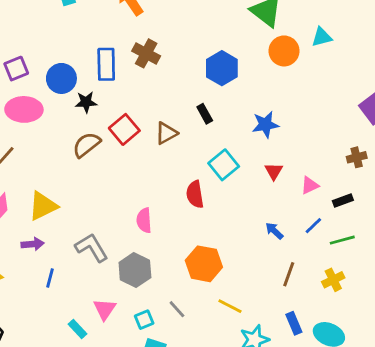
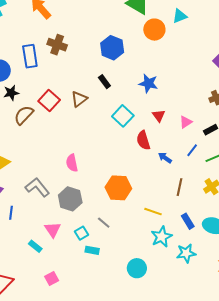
black star: (86, 102) -> (11, 93), moved
blue star: (265, 125) -> (148, 83), turned 30
red semicircle: (195, 194) -> (143, 140), moved
yellow line: (230, 306) -> (153, 212), moved

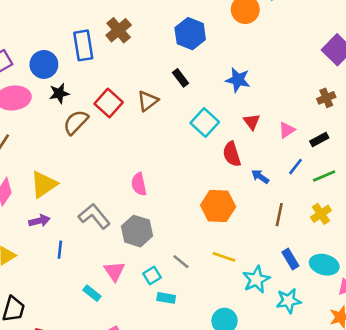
brown cross: (57, 45) -> (119, 30), turned 30
orange hexagon: (118, 188) -> (218, 206), moved
yellow line: (153, 212) -> (224, 257), moved

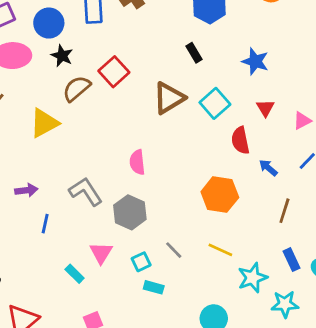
black star: (59, 93) -> (62, 56), turned 30
brown triangle: (148, 101) -> (169, 98), moved, size x1.4
yellow triangle: (44, 184) -> (44, 123), moved

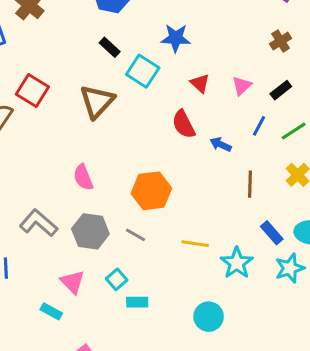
cyan square: (215, 103) -> (143, 71), moved
orange hexagon: (220, 195) -> (151, 191), moved
gray line: (174, 250) -> (135, 235), moved
cyan star: (285, 304) -> (290, 268), moved

